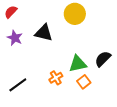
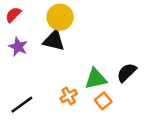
yellow circle: (75, 14) -> (60, 17), moved

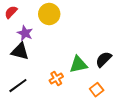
black triangle: (54, 41) -> (20, 51), moved
purple star: (18, 47) -> (25, 33), moved
orange square: (103, 101) -> (97, 90), moved

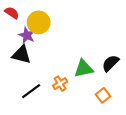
red semicircle: (11, 12) -> (12, 13), turned 80
yellow circle: (49, 14) -> (39, 22), moved
black line: (18, 86) -> (31, 91), moved

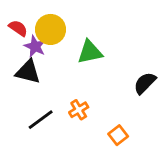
red semicircle: (12, 13) -> (18, 28), moved
green triangle: (84, 69) -> (90, 52), moved
orange square: (103, 95) -> (118, 135), moved

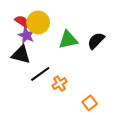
red semicircle: (18, 28) -> (22, 21), moved
black semicircle: (145, 83) -> (96, 41), moved
black line: (41, 120) -> (40, 74), moved

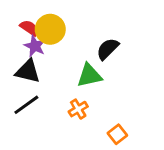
green triangle: (68, 40) -> (89, 75), moved
black semicircle: (96, 41) -> (108, 49), moved
black line: (40, 74) -> (26, 105), moved

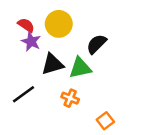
yellow circle: (50, 29) -> (59, 24), moved
black triangle: (28, 71) -> (52, 64), moved, turned -30
orange cross: (78, 109) -> (70, 98), turned -36

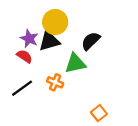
red semicircle: (26, 25) -> (24, 56), moved
black triangle: (52, 64) -> (49, 41), moved
orange cross: (70, 98) -> (55, 82), moved

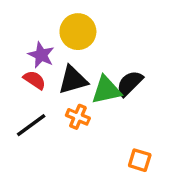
black triangle: (49, 41) -> (73, 80), moved
black semicircle: (91, 41) -> (130, 83), moved
orange square: (99, 113) -> (140, 160), turned -35

